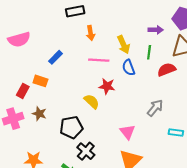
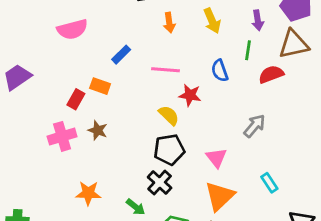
purple arrow: (156, 30) -> (258, 20), turned 80
yellow arrow: (124, 45) -> (212, 21), moved
pink line: (99, 60) -> (166, 70), moved
black pentagon: (71, 127) -> (169, 150), moved
cyan rectangle: (176, 133) -> (269, 183), moved, turned 48

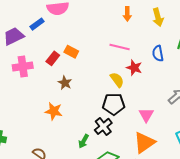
blue rectangle: (121, 55) -> (37, 24), moved
pink cross: (62, 136) -> (23, 67), moved
orange star: (88, 193) -> (54, 111), moved
green arrow: (136, 207) -> (84, 141), turned 72

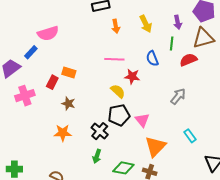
pink triangle: (146, 115) -> (142, 120), moved
black cross: (103, 126) -> (100, 131), moved

